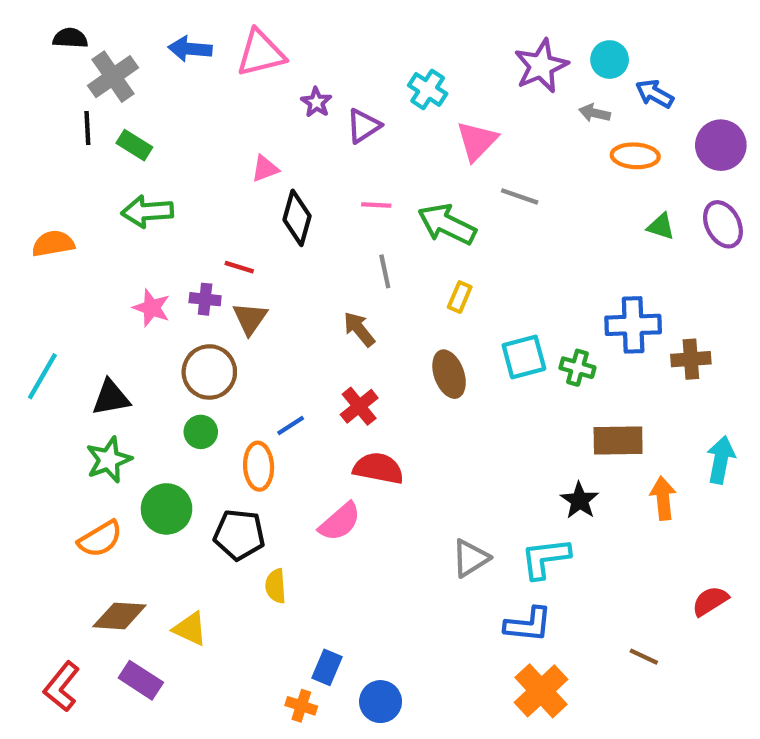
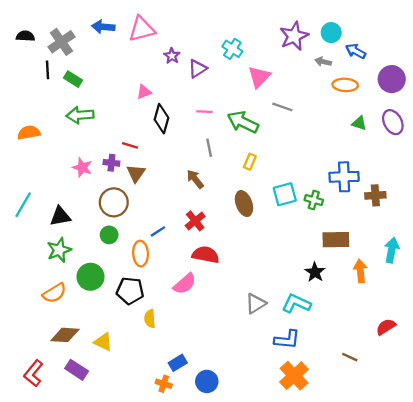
black semicircle: (70, 38) -> (25, 36), moved
cyan L-shape: (545, 558) -> (296, 304), turned 32
blue rectangle: (327, 667) -> (178, 363), turned 36

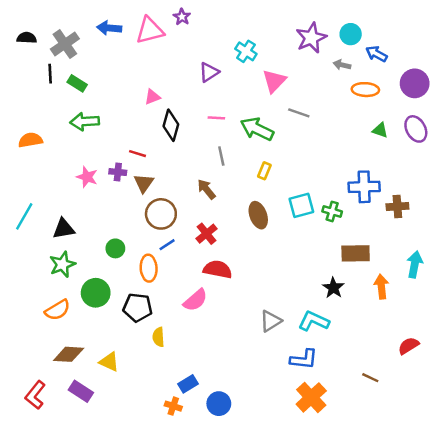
purple star: (172, 56) -> (182, 17), moved
brown circle: (114, 202) -> (161, 214), moved

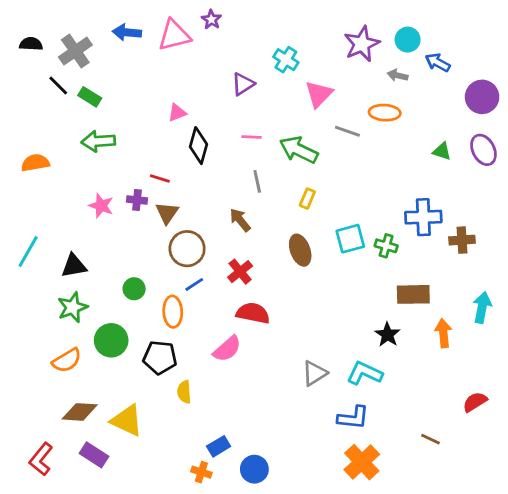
black line: (50, 74) -> (58, 85), turned -42
orange ellipse: (365, 90) -> (385, 113), moved
yellow triangle: (109, 362) -> (127, 421), size x1.4

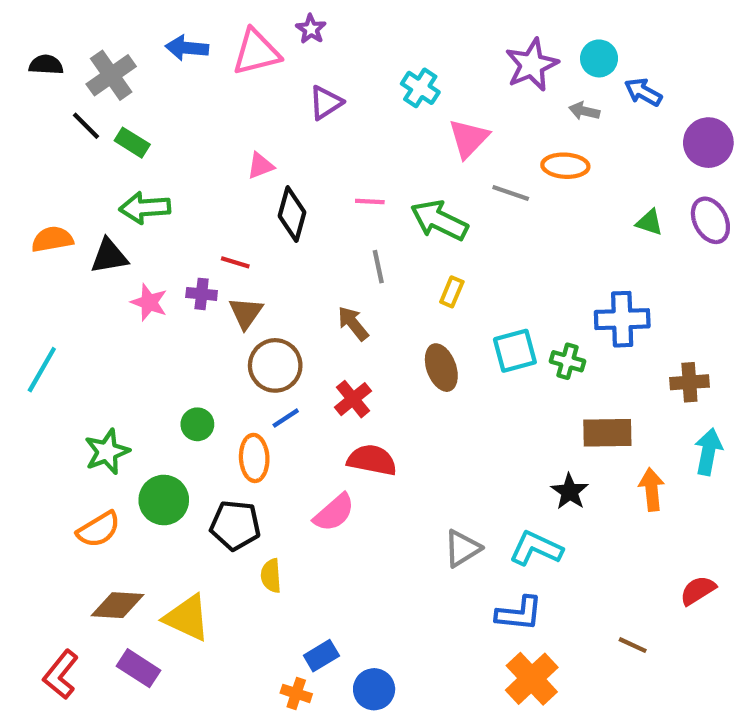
purple triangle: (243, 84) -> (326, 103), moved
brown cross: (462, 240) -> (689, 382), moved
black triangle: (74, 266) -> (109, 256), moved

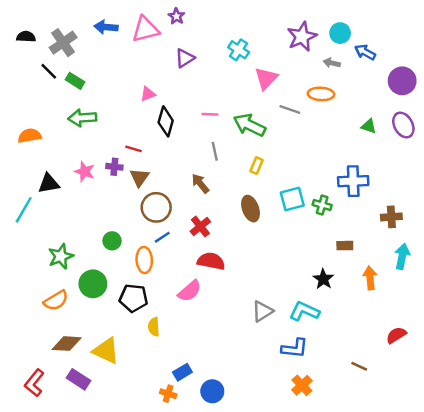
black triangle: (109, 256) -> (49, 184), moved
brown rectangle: (607, 433) -> (345, 246), size x0.6
orange cross: (532, 679) -> (302, 385), size x0.7

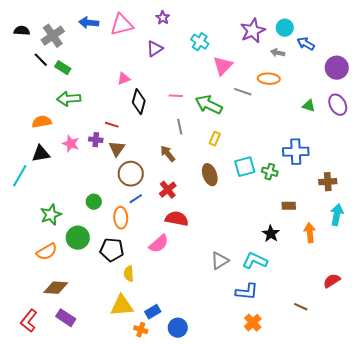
purple star: (176, 16) -> (163, 18), moved
orange semicircle: (30, 136) -> (42, 122), moved
yellow triangle: (106, 351) -> (122, 306), moved, turned -30

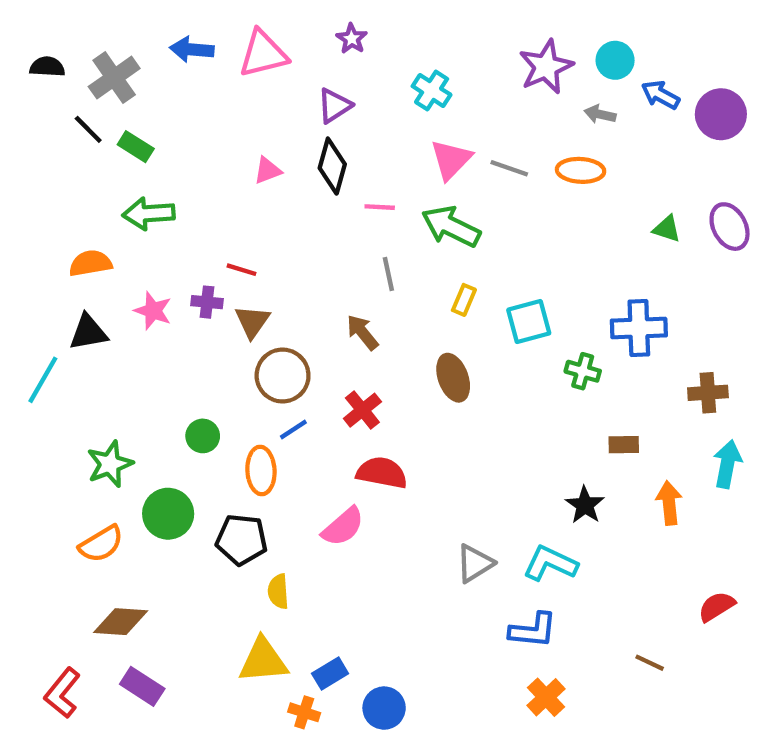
pink triangle: (223, 66) -> (451, 160), moved
purple circle: (337, 68) -> (721, 114), moved
gray line: (243, 92) -> (509, 168), moved
black diamond: (139, 102) -> (332, 166), moved
cyan square: (245, 167) -> (529, 322), moved

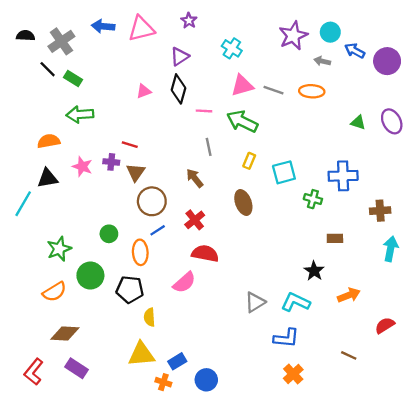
pink triangle: (451, 160) -> (242, 85), turned 30
orange arrow: (669, 503) -> (349, 295), moved, turned 75

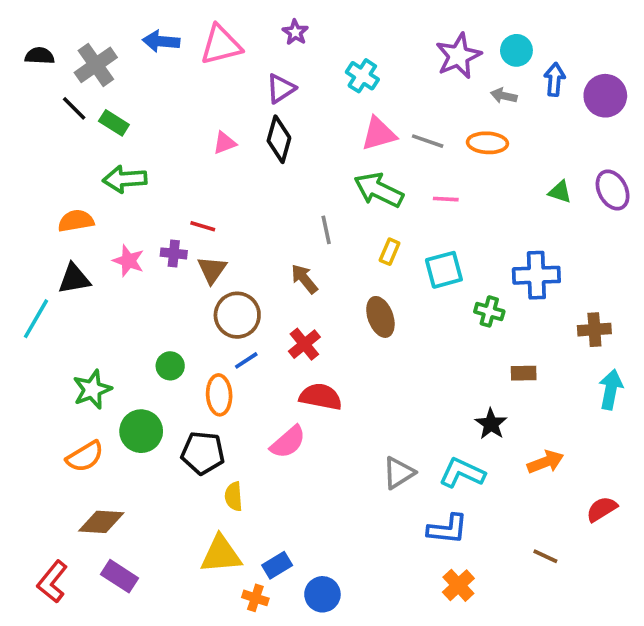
blue arrow: (355, 51) -> (555, 79), turned 66
pink line: (204, 111) -> (446, 199), moved

